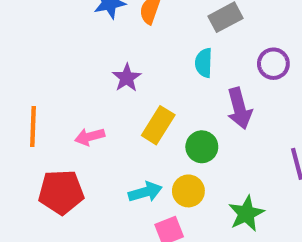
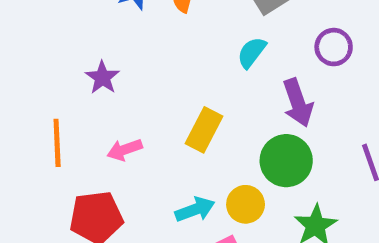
cyan semicircle: (204, 63) -> (252, 52), turned 40
purple star: (127, 78) -> (102, 78), moved
green circle: (202, 147) -> (286, 161), moved, size x1.4

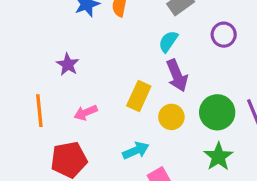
purple arrow: (298, 103) -> (177, 75), moved
green circle: (286, 161) -> (217, 112), moved
yellow circle: (246, 204) -> (171, 117), moved

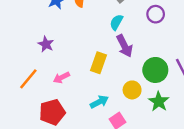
orange line: (39, 111) -> (28, 79), turned 50
yellow circle: (171, 117) -> (132, 90), moved

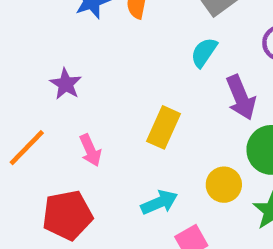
purple arrow: (125, 46) -> (241, 98), moved
pink arrow: (61, 78) -> (90, 150), turned -91

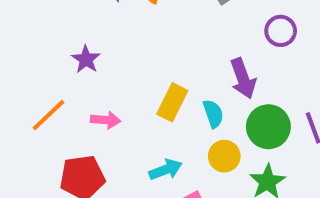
cyan semicircle: (204, 52) -> (213, 114), moved, turned 124
pink arrow: (90, 150) -> (106, 120), turned -64

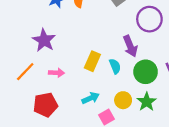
purple circle: (281, 31) -> (149, 19), size x1.5
purple star: (86, 59) -> (44, 40), size x1.5
yellow circle: (224, 156) -> (123, 100), moved

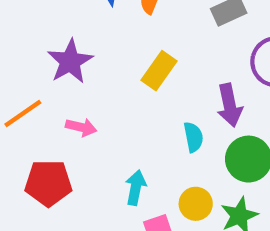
yellow rectangle: (92, 61) -> (159, 71), moved
cyan arrow: (91, 98) -> (136, 188), turned -66

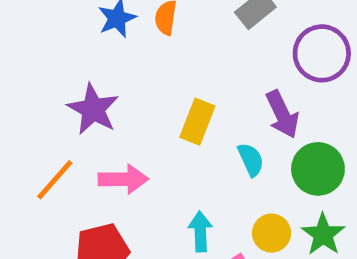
yellow rectangle: (159, 71) -> (197, 122), moved
pink arrow: (81, 127) -> (123, 179), size x1.4

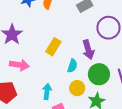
cyan semicircle: (251, 160) -> (72, 66), turned 32
yellow circle: (272, 233) -> (77, 88), moved

